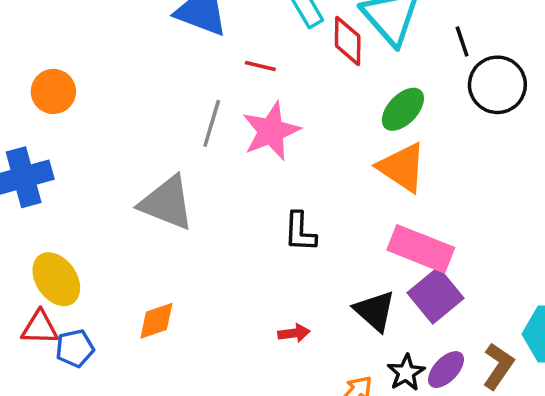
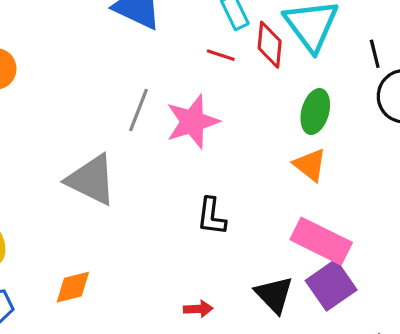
red line: (260, 66) -> (221, 55), moved
green ellipse: (403, 109) -> (315, 112), turned -33
orange triangle: (402, 167) -> (310, 165), size x0.7

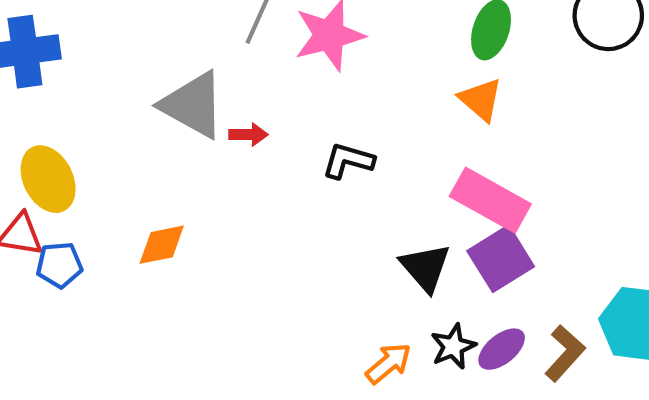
black L-shape: (212, 216) -> (348, 161), turned 96
red arrow: (198, 309) -> (248, 135), moved

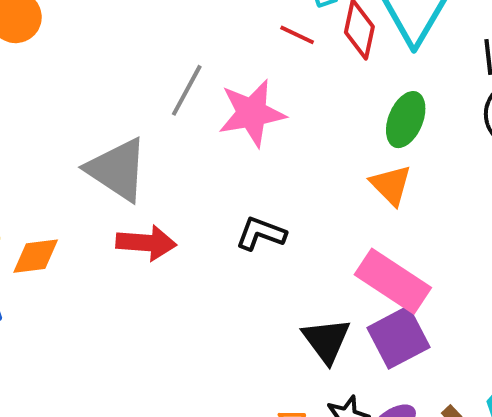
red arrow: (248, 135) -> (146, 243), moved, size x1.6
orange diamond: (162, 245) -> (36, 256), moved

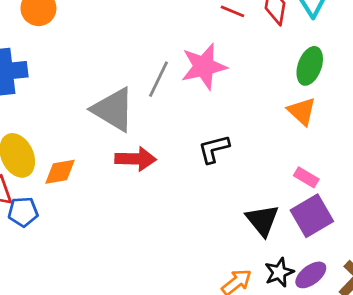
gray line: (187, 90) -> (158, 79), moved
black L-shape: (261, 234) -> (214, 149), turned -32
pink rectangle: (393, 281) -> (306, 177), size x0.5

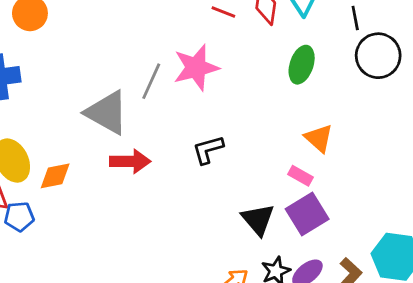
orange triangle: (302, 111) -> (319, 138), moved

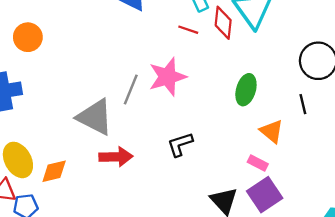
black line: (355, 18) -> (303, 104), moved
green ellipse: (302, 65) -> (246, 90), moved

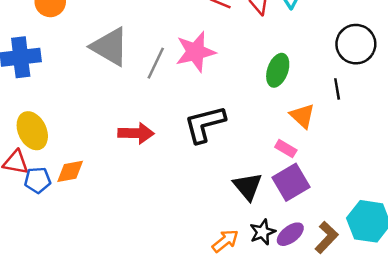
gray triangle: (95, 117) -> (110, 47), moved
black L-shape: (180, 144) -> (205, 124), size x1.5
orange diamond: (54, 171) -> (70, 171), moved

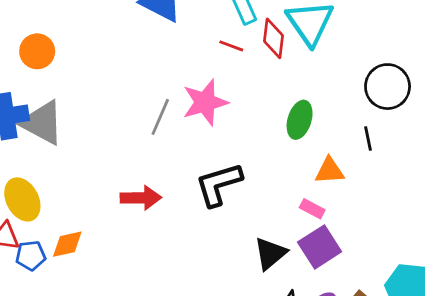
gray triangle: (110, 47) -> (42, 123), moved
orange triangle: (302, 116) -> (330, 171), turned -44
black triangle: (248, 186) -> (270, 253), turned 32

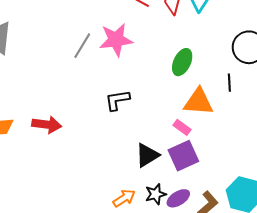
orange triangle: (330, 171) -> (198, 102), size x1.4
black L-shape: (219, 184) -> (117, 100), size x0.7
red arrow: (141, 198) -> (47, 125), moved

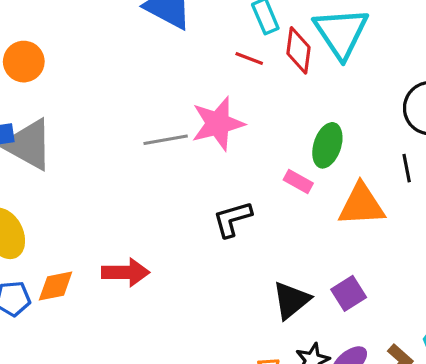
gray line: (82, 46) -> (166, 140), turned 56
pink rectangle: (182, 127) -> (298, 182), moved
purple square: (183, 156) -> (349, 293), size x0.7

